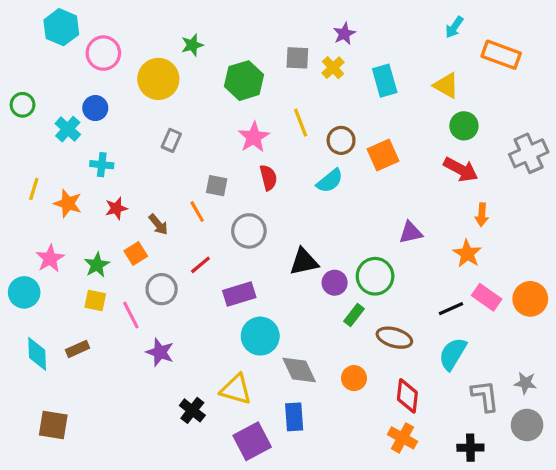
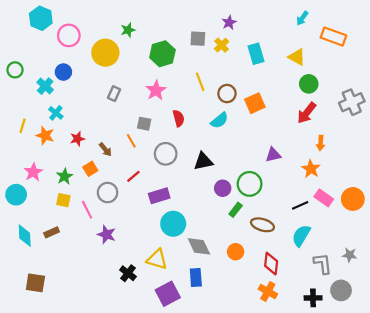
pink star: (254, 137) -> (156, 90), moved
cyan cross: (102, 165) -> (56, 113), moved, turned 32
red arrow: (461, 169) -> (307, 113), turned 100
black triangle: (304, 262) -> (203, 161), moved
gray circle: (527, 425) -> (341, 290), moved

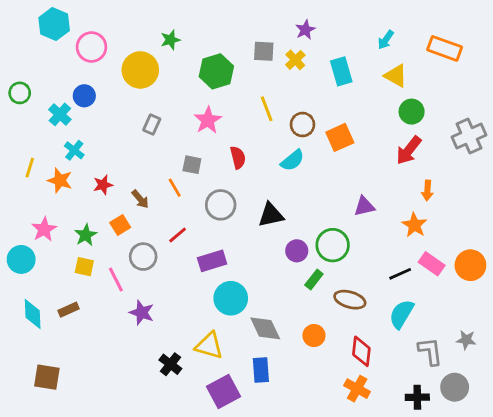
cyan arrow: (302, 18) -> (386, 40), moved

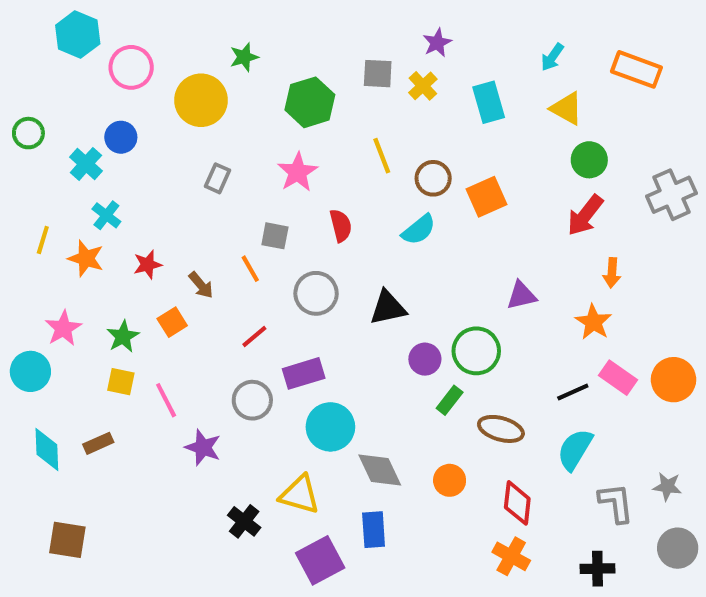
gray circle: (143, 257) -> (252, 400), moved
gray circle: (455, 387) -> (678, 548), moved

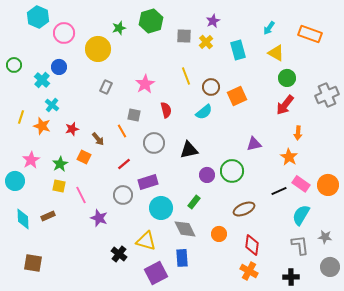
green hexagon: (310, 102) -> (151, 21), moved
orange square: (172, 322) -> (84, 157), turned -32
green rectangle: (450, 400) -> (194, 202), moved
brown ellipse: (501, 429) -> (244, 209), turned -40
cyan semicircle: (575, 449) -> (301, 215), moved

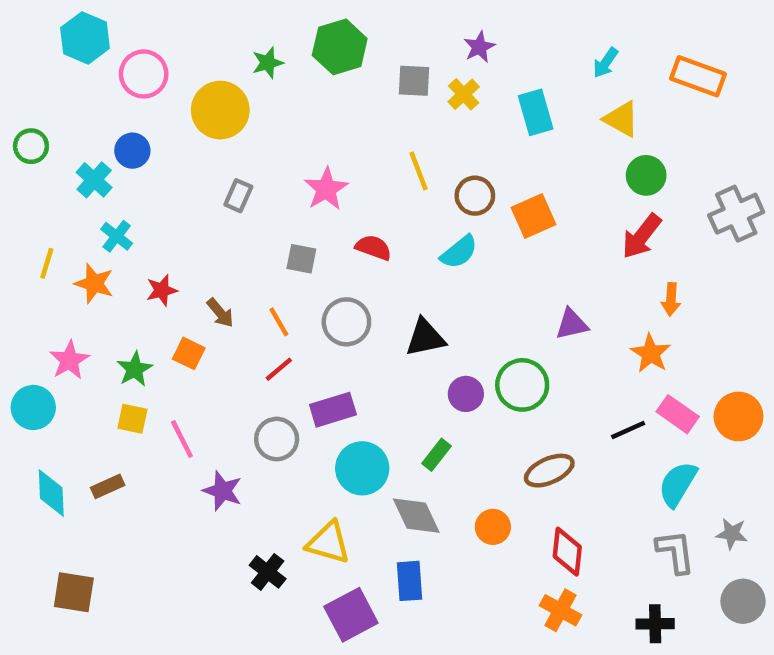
red semicircle: (166, 110) -> (373, 247), turned -56
orange line: (122, 131) -> (279, 322), moved

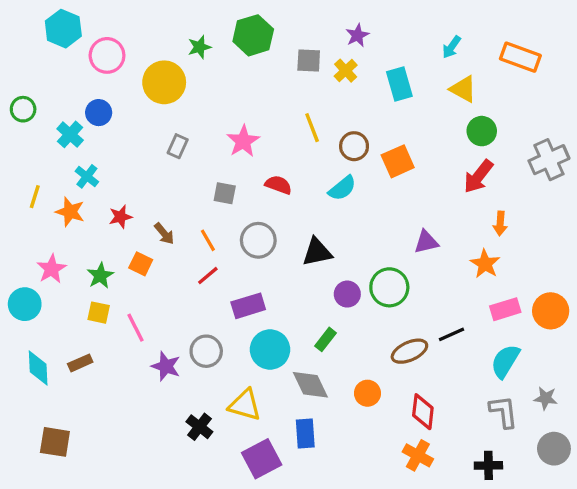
pink rectangle: (678, 414) -> (505, 309), turned -52
black line: (628, 430) -> (451, 334), moved
gray circle: (277, 439) -> (206, 351), moved

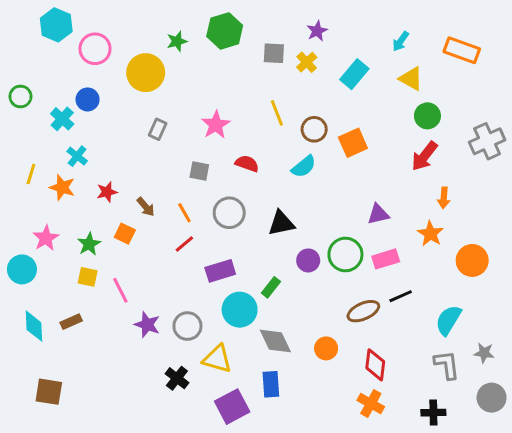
cyan rectangle: (399, 84) -> (354, 74), turned 56
pink rectangle: (505, 309) -> (386, 259), moved
orange circle: (551, 311) -> (472, 260), moved
green rectangle: (325, 339) -> (271, 287), moved
gray circle: (206, 351) -> (187, 326), moved

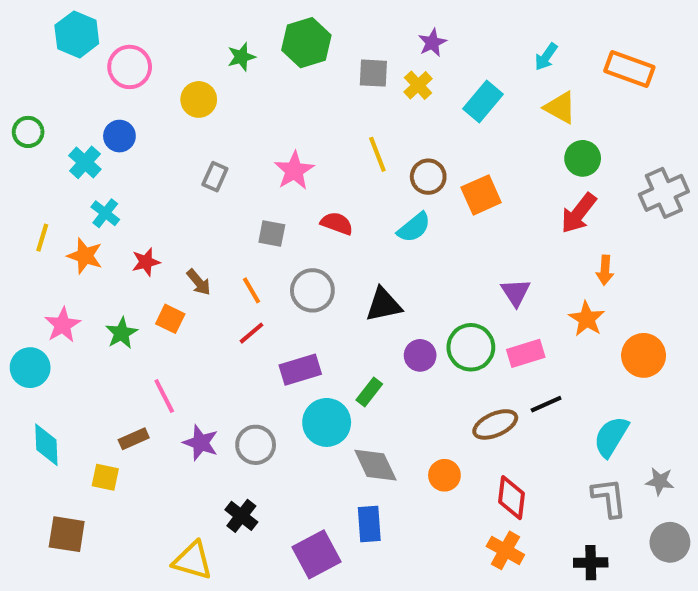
yellow circle: (146, 73) -> (199, 99), size x0.7
purple triangle: (378, 214) -> (516, 292), turned -50
yellow square: (88, 277) -> (105, 477), moved
brown rectangle: (71, 322) -> (134, 439), moved
yellow triangle: (217, 359) -> (193, 561), moved

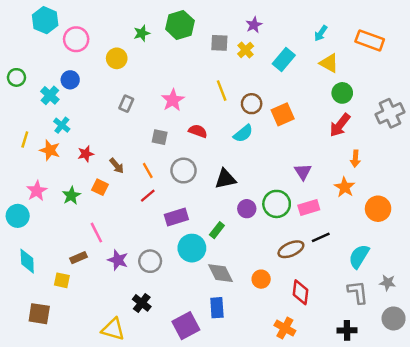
orange cross: (505, 550) -> (285, 328), moved

